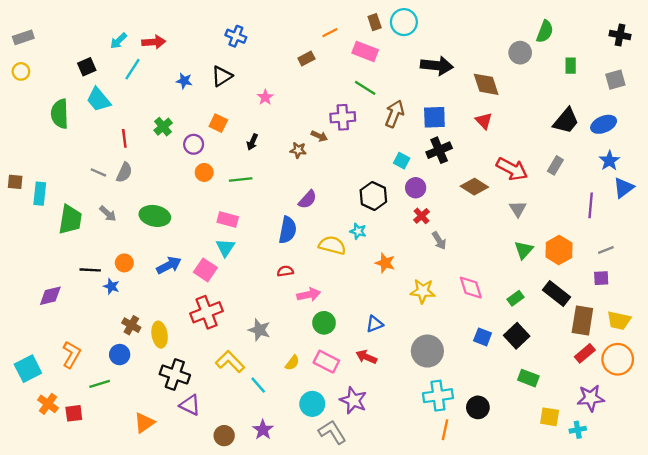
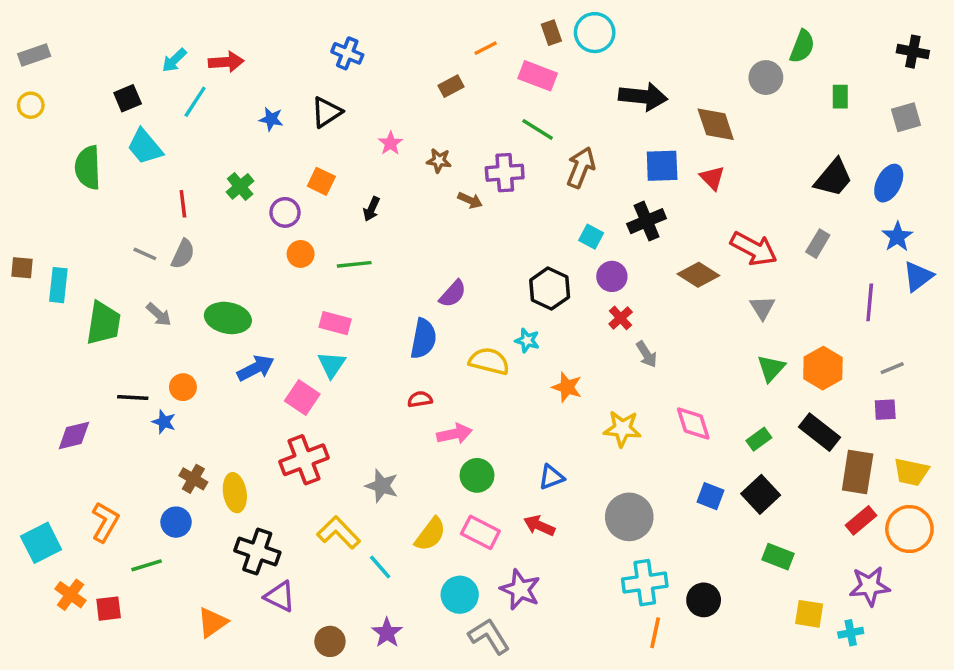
blue square: (434, 117) -> (662, 166), moved
blue ellipse: (604, 124) -> (889, 183), turned -40
brown star: (298, 150) -> (439, 161), moved
blue arrow: (169, 265) -> (256, 368), moved
yellow semicircle: (292, 363) -> (430, 534), size x1.5

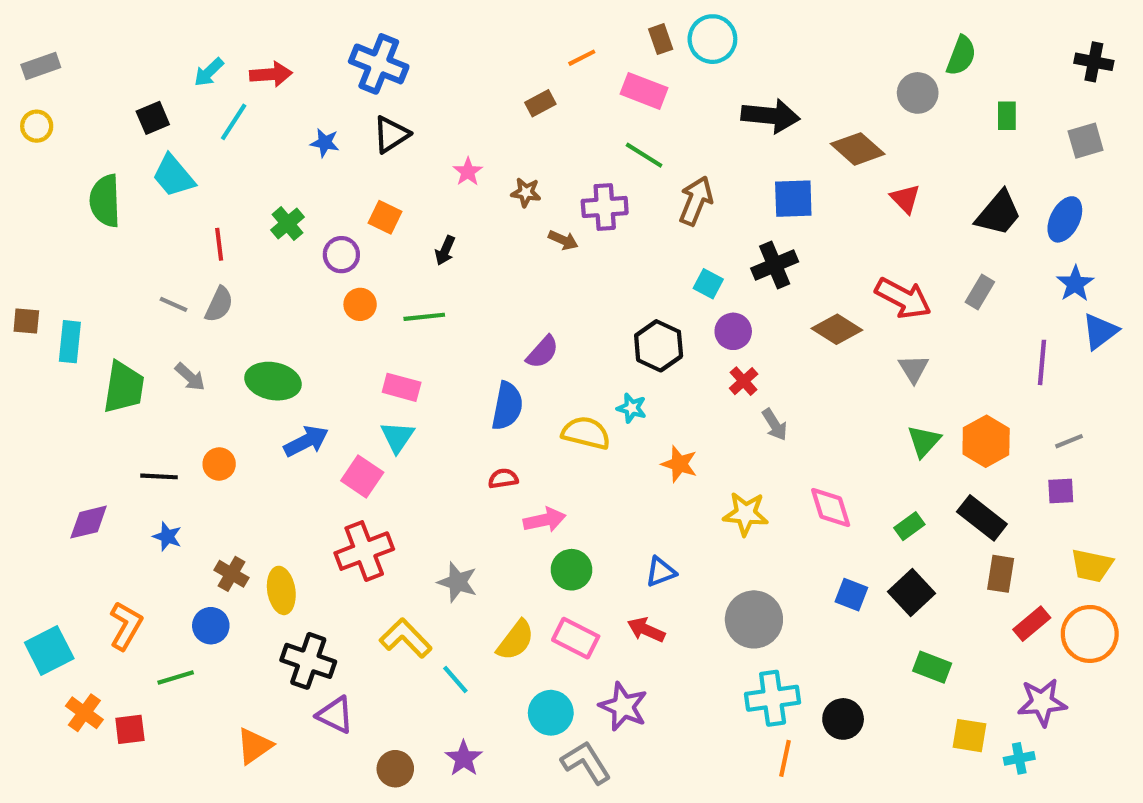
blue cross: (347, 53) -> (379, 64), moved, size x1.5
brown diamond: (716, 124) -> (858, 149), turned -30
red triangle: (712, 178) -> (905, 199), moved
blue star: (164, 422) -> (167, 537), moved
brown rectangle: (858, 472) -> (1001, 574), moved, size x0.7

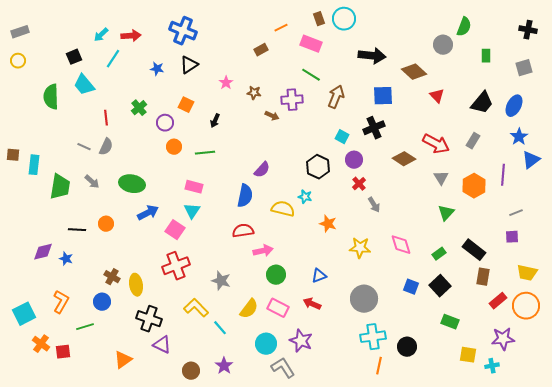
orange hexagon: (986, 441) -> (474, 186), moved
red semicircle: (503, 479) -> (243, 231), size x1.5
blue star: (167, 537) -> (66, 259), moved

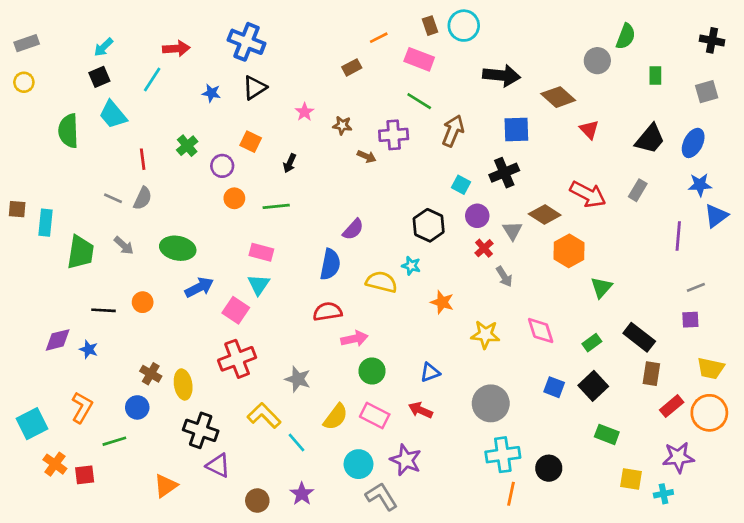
cyan arrow: (101, 35) -> (103, 47), moved
blue star: (519, 137) -> (700, 185), turned 30
gray triangle: (441, 178) -> (512, 231), moved
orange hexagon: (474, 186) -> (569, 251), moved

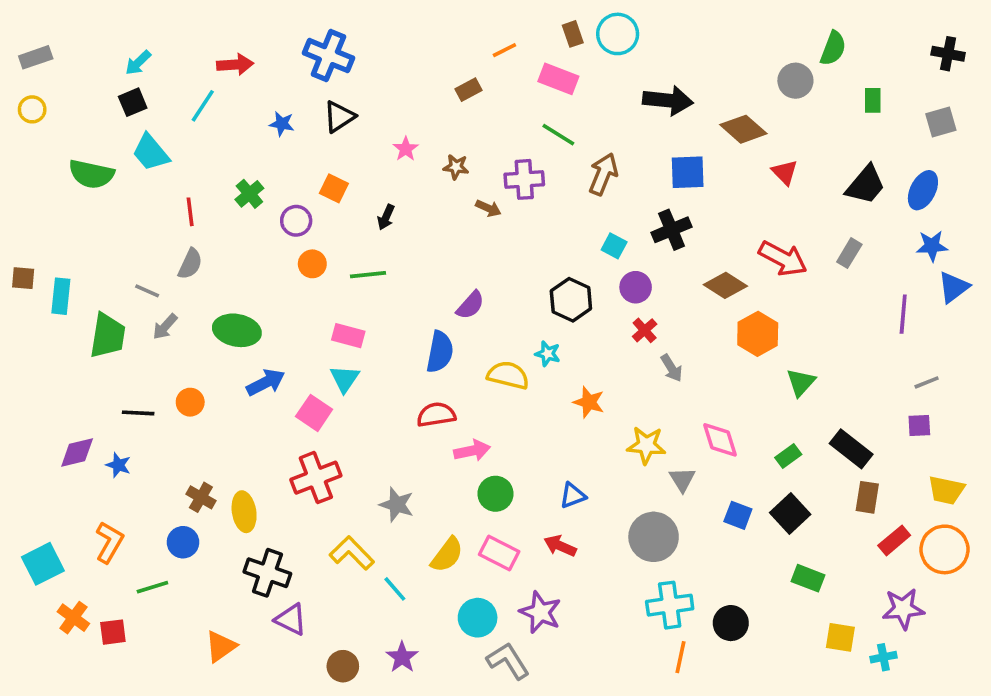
green semicircle: (68, 131) -> (91, 174), turned -76
gray line: (113, 198) -> (147, 291), moved
gray triangle: (512, 231) -> (682, 479), moved
gray arrow: (124, 246) -> (165, 327), turned 90

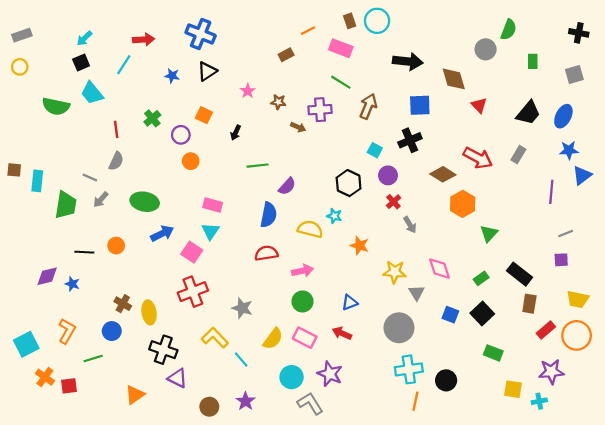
brown diamond: (743, 129) -> (454, 79), turned 32
green line: (368, 275) -> (258, 166), moved
pink arrow: (472, 451) -> (302, 271), moved

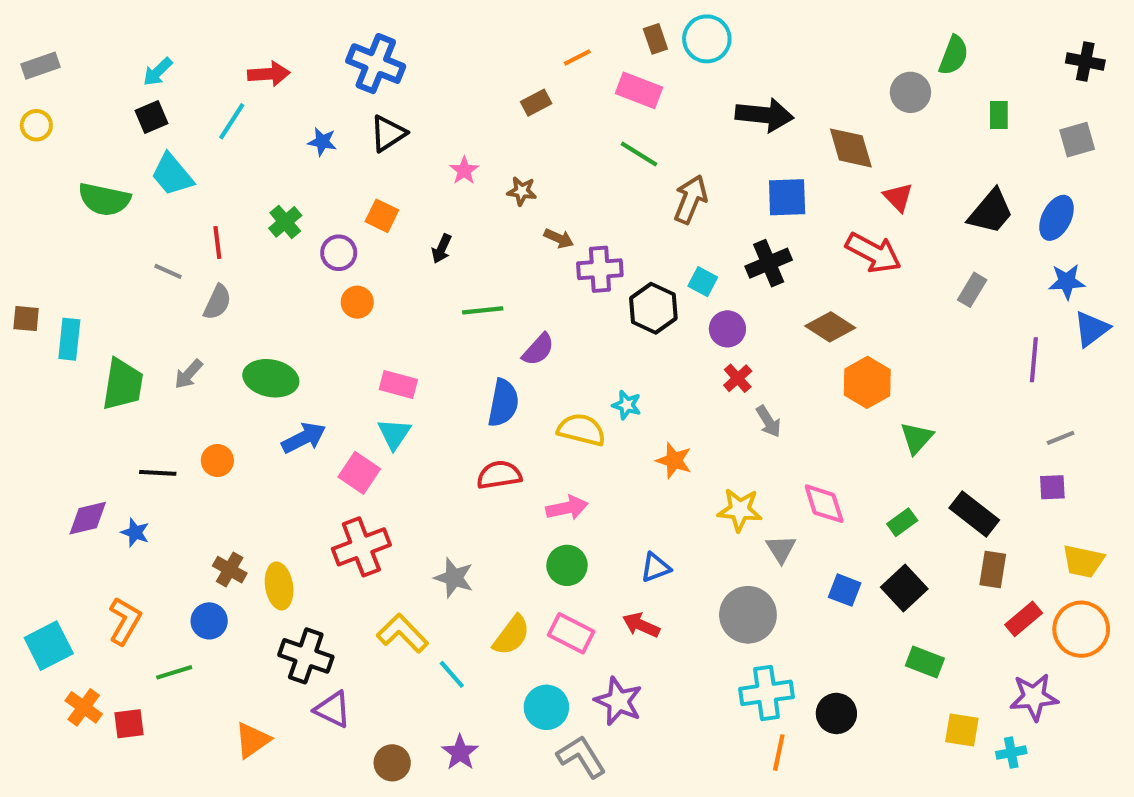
purple cross: (320, 110) -> (600, 269), moved
red arrow: (478, 158) -> (873, 253), moved
gray line: (90, 178) -> (168, 271), moved
black hexagon: (349, 183) -> (653, 308), moved

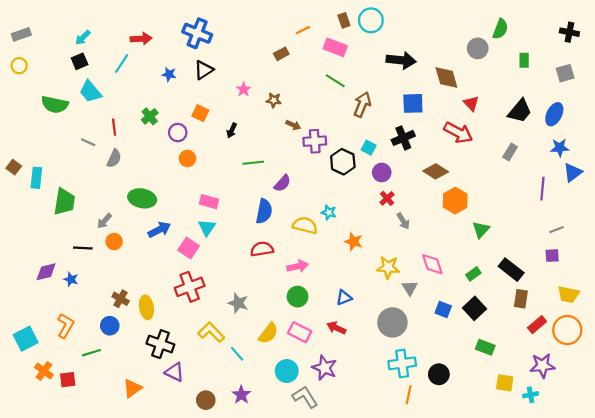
brown square: (26, 319) -> (14, 167), turned 32
gray arrow: (189, 374) -> (104, 221), moved

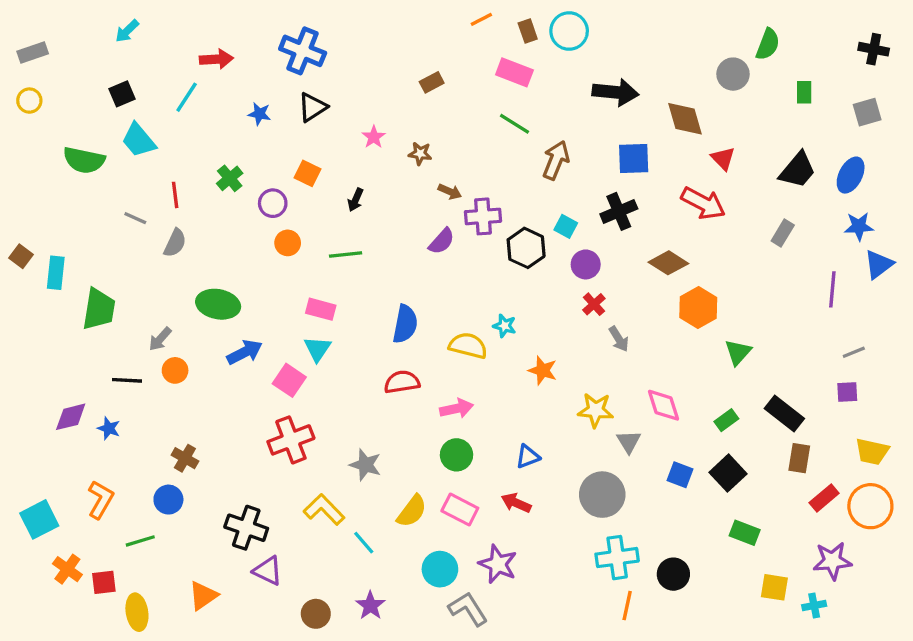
orange line: (303, 30) -> (481, 19), moved
cyan arrow: (83, 38) -> (127, 31), moved
green line: (253, 163) -> (346, 255), moved
purple semicircle: (282, 183) -> (442, 241), moved
yellow ellipse: (146, 307) -> (137, 612), moved

